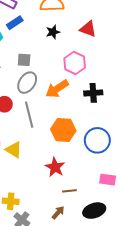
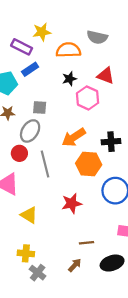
pink hexagon: (75, 63) -> (88, 98), moved
gray ellipse: (27, 83) -> (30, 131), moved
orange hexagon: (63, 130) -> (89, 164), moved
yellow triangle: (14, 150) -> (29, 215), moved
red star: (55, 167) -> (72, 203), moved, turned 30

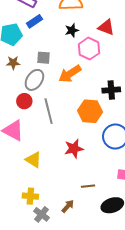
orange arrow: (74, 137) -> (70, 74), moved
brown arrow: (75, 265) -> (68, 206), moved

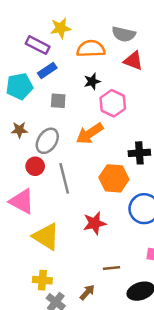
red triangle: (106, 27) -> (133, 61), moved
gray square: (44, 58) -> (58, 101), moved
brown star: (13, 63) -> (19, 130), moved
yellow triangle: (33, 160) -> (46, 237), size x1.4

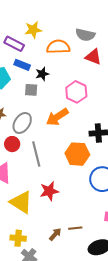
blue rectangle: (47, 70) -> (22, 65), turned 56
black star: (92, 81) -> (42, 74), moved
red star: (95, 223) -> (49, 191), moved
brown arrow: (87, 292) -> (55, 234), moved

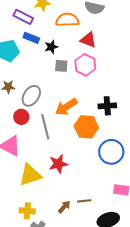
red triangle: (93, 57) -> (88, 40), moved
gray square: (31, 90) -> (61, 66), moved
orange arrow: (57, 117) -> (66, 107), moved
yellow triangle: (21, 202) -> (30, 175), turned -50

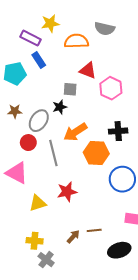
blue rectangle: (31, 38) -> (39, 60), turned 35
red triangle: (88, 40) -> (88, 70), moved
black star: (51, 47) -> (60, 107), moved
pink hexagon: (85, 65) -> (111, 88), moved
yellow triangle: (30, 175) -> (38, 203), size x0.7

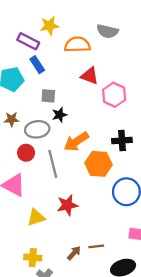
gray square: (70, 89) -> (48, 96), moved
gray ellipse: (39, 121) -> (37, 129), turned 50

